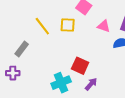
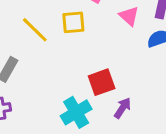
pink triangle: (104, 26) -> (129, 16), turned 32
red square: (80, 66) -> (102, 82), turned -36

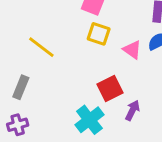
pink triangle: (129, 16) -> (132, 50), moved
yellow square: (73, 22) -> (99, 34), moved, turned 30

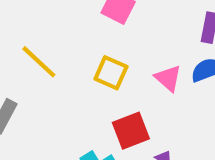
yellow square: (99, 34) -> (111, 73), moved

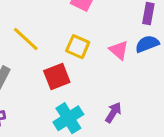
red square: (131, 131) -> (57, 77), moved

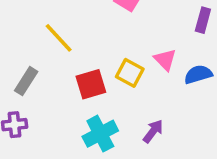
blue semicircle: (147, 44) -> (198, 74), moved
yellow square: (78, 47) -> (130, 73), moved

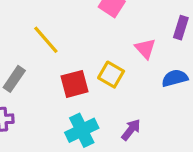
pink triangle: (165, 60) -> (145, 49), moved

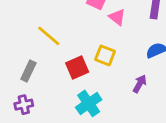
pink triangle: (145, 49) -> (117, 17), moved
purple arrow: (131, 130) -> (140, 84), moved

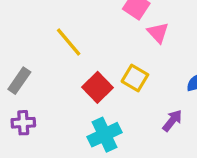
red square: (77, 67) -> (98, 87), turned -30
gray rectangle: (28, 71) -> (19, 81), moved

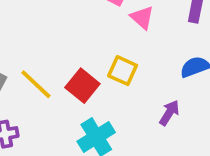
yellow line: (69, 42) -> (36, 84), moved

